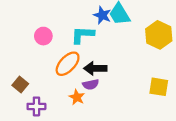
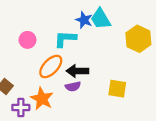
yellow square: (159, 87) -> (117, 89), moved
orange star: (77, 97) -> (42, 99), moved, size x1.5

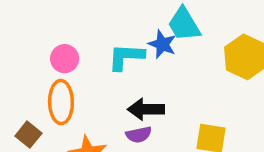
blue star: (84, 20) -> (162, 44), moved
orange ellipse: (51, 66) -> (61, 102), moved, turned -45

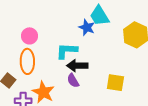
cyan L-shape: (126, 57) -> (67, 51), moved
purple semicircle: (139, 135) -> (73, 81), turned 72

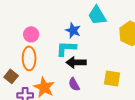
blue star: (87, 27) -> (73, 30), moved
purple semicircle: (73, 81) -> (74, 84), moved

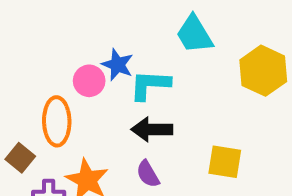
blue star: (73, 30) -> (117, 65), moved
pink circle: (31, 34) -> (89, 81), moved
cyan L-shape: (66, 48) -> (150, 85), moved

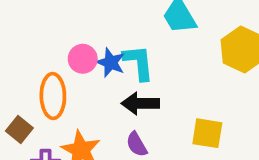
blue star: (117, 65) -> (111, 63), moved
cyan L-shape: (150, 85) -> (138, 63), turned 81

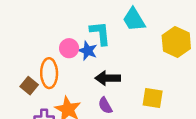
cyan L-shape: (138, 63) -> (100, 33), moved
brown square: (19, 129) -> (29, 86), moved

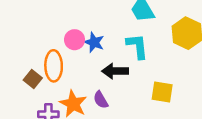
cyan L-shape: (100, 33) -> (137, 46), moved
purple semicircle: (105, 106) -> (101, 100), moved

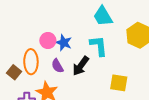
black arrow: (115, 71) -> (81, 66), turned -54
purple semicircle: (101, 100) -> (57, 66), moved

